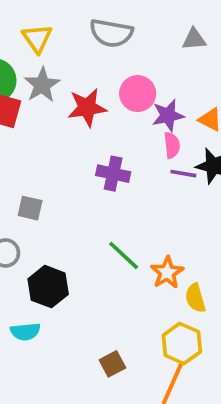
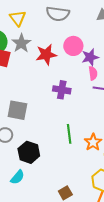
gray square: (30, 208) -> (17, 110), size x1.5
green line: (124, 255) -> (69, 134), turned 42
cyan semicircle: (25, 332) -> (18, 177), turned -42

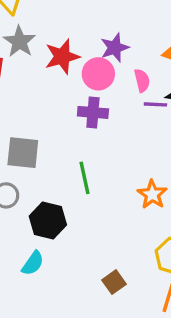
pink circle: (73, 46) -> (98, 74), moved
purple star: (90, 57) -> (115, 48), moved
green line: (69, 134) -> (85, 178), moved

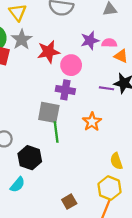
purple star: (115, 48) -> (90, 40), moved
pink semicircle: (142, 81) -> (109, 43), moved, turned -80
gray square: (23, 153) -> (49, 112), moved
orange star: (152, 194) -> (92, 122), moved

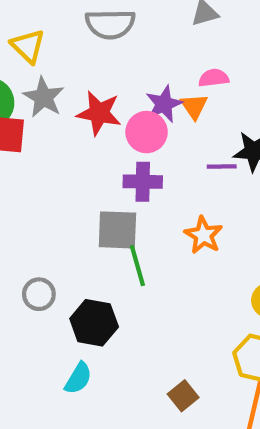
purple star: (90, 40) -> (164, 104), moved
red star: (49, 52) -> (99, 113), turned 30
orange triangle: (121, 56) -> (194, 106), moved, turned 40

